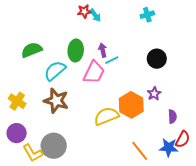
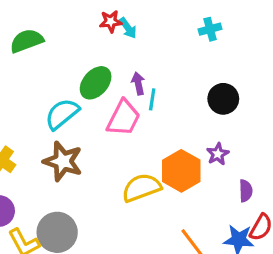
green semicircle: (32, 50) -> (27, 41), moved
green ellipse: (76, 50) -> (96, 83), turned 35
cyan line: (112, 60) -> (152, 99), turned -56

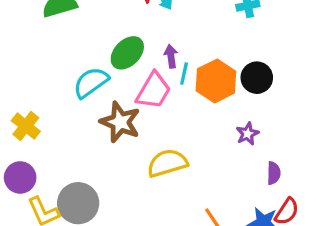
brown star: (63, 161) -> (120, 122), moved
orange hexagon: (181, 171) -> (216, 81), moved

